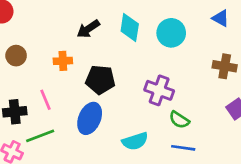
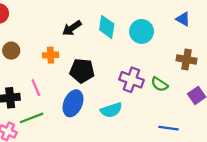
green semicircle: (179, 120) -> (159, 84), moved
cyan semicircle: (135, 141) -> (111, 110), moved
blue line: (183, 148) -> (168, 128), moved

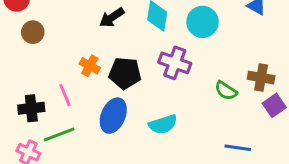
brown circle: (11, 51) -> (33, 32), moved
orange cross: (51, 55) -> (90, 66), moved, turned 32
brown cross: (186, 60) -> (261, 78), moved
purple cross: (131, 80) -> (175, 63), moved

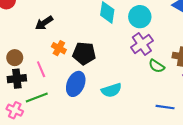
black arrow: (112, 17) -> (44, 23), moved
brown circle: (33, 32) -> (15, 58), moved
purple cross: (175, 63) -> (142, 44), moved, turned 35

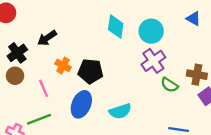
black cross: (17, 79) -> (17, 53), moved, turned -30

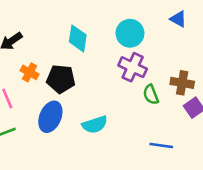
cyan diamond: (116, 27) -> (78, 38), moved
purple cross: (153, 61) -> (133, 67), turned -30
green semicircle: (169, 85) -> (151, 95), turned 36

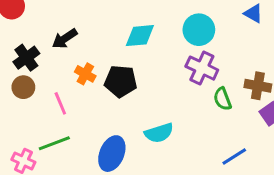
cyan diamond: (78, 38) -> (140, 36), turned 76
blue ellipse: (50, 117) -> (112, 154), moved
blue line: (161, 145) -> (234, 156), turned -40

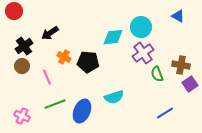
cyan diamond: (140, 36) -> (113, 37), moved
purple cross: (202, 68) -> (143, 53), turned 30
green line: (54, 143) -> (55, 104), moved

